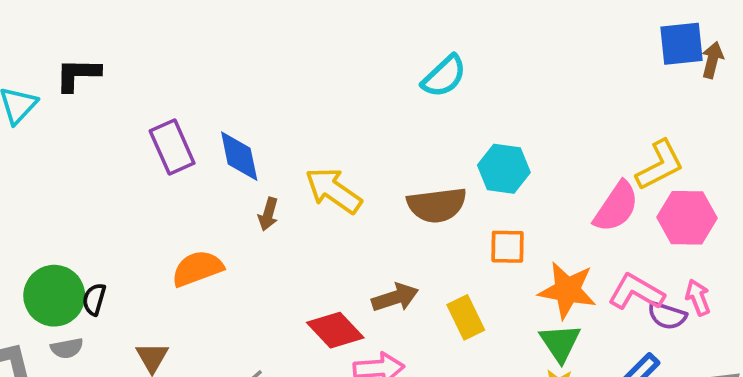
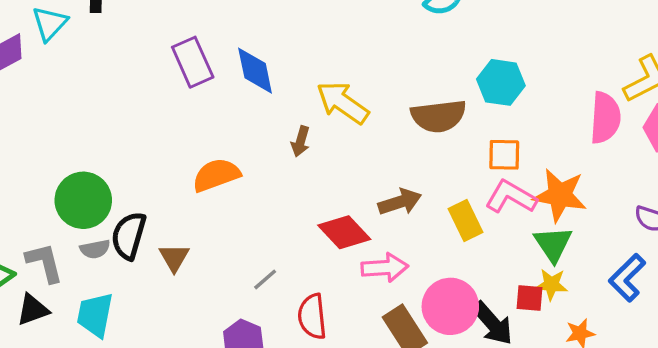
pink semicircle: (616, 207) -> (605, 118), turned -30
brown arrow: (268, 214) -> (300, 141), moved
pink L-shape: (636, 292) -> (511, 197), moved
black semicircle: (94, 299) -> (129, 236), moved, size x1.6

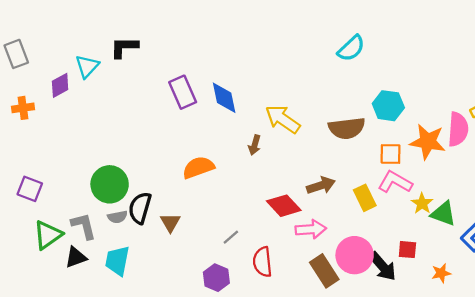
orange star: (560, 195) -> (428, 142), moved
green triangle: (553, 244) -> (443, 214), moved, turned -36
yellow star: (551, 284) -> (422, 203), moved, turned 30

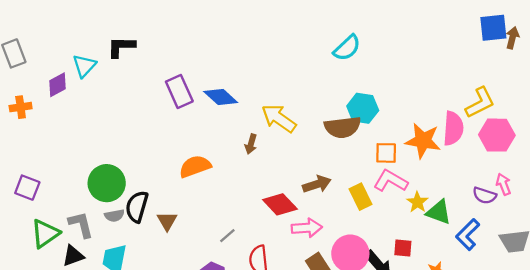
blue diamond: (224, 98) -> (221, 97), turned -36
cyan hexagon: (388, 106) -> (363, 108), moved

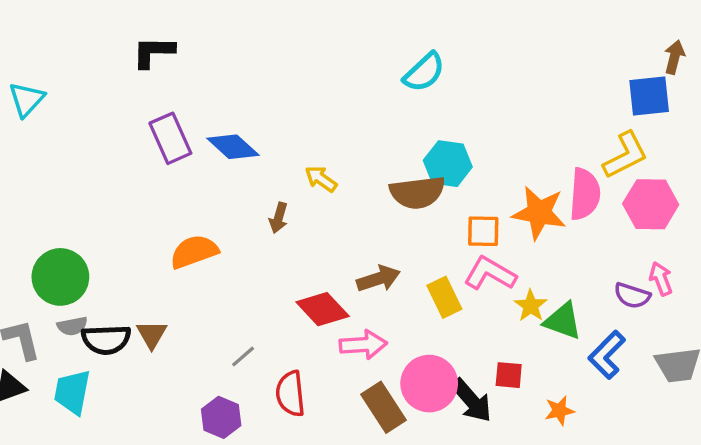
blue square: (493, 28) -> (649, 96), moved
black L-shape: (121, 47) -> (153, 52), moved
yellow arrow: (279, 118) -> (321, 179), size x0.6
black semicircle: (137, 207) -> (106, 340), moved, turned -108

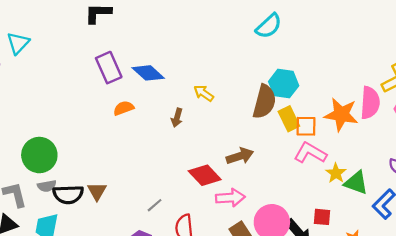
brown semicircle: (417, 192) -> (264, 102), turned -68
orange semicircle: (194, 252) -> (124, 108), moved, size x0.7
yellow rectangle: (444, 297) -> (289, 119), moved

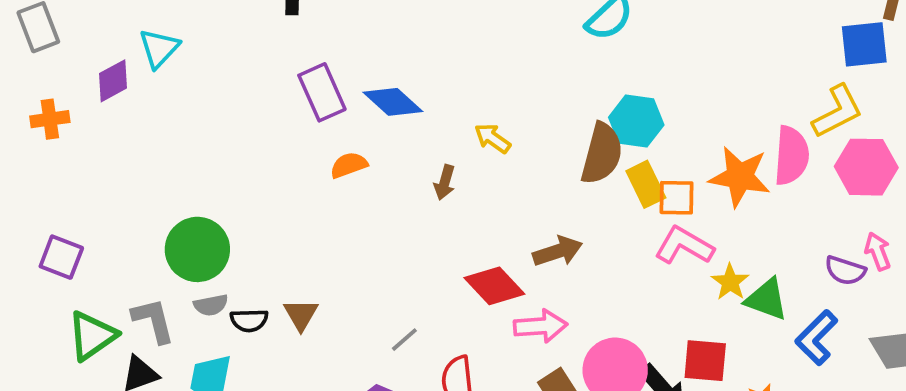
black semicircle: (68, 194) -> (249, 320), size x0.7
red square: (322, 217) -> (705, 361), size x1.4

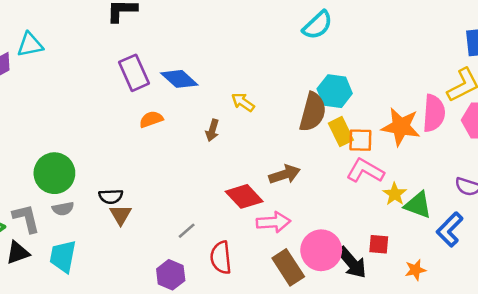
cyan triangle: (159, 48) -> (30, 45), turned 36
black semicircle: (249, 320) -> (111, 196), moved
red square: (705, 361) -> (379, 244), size x0.7

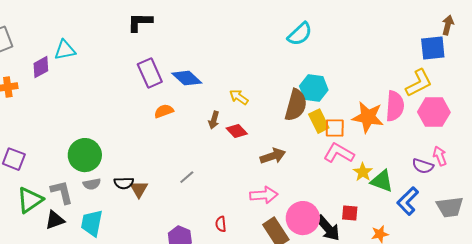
black semicircle: (111, 196) -> (124, 183), moved
red diamond: (244, 196) -> (237, 131), moved, size x0.7
gray line: (187, 231) -> (187, 177), moved
red semicircle: (221, 258) -> (221, 224), size x0.6

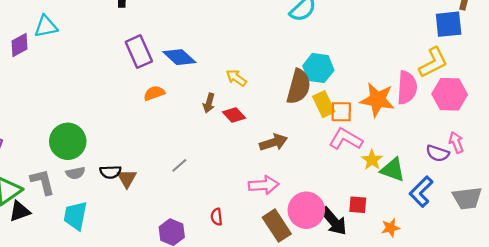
black triangle: (55, 220) -> (20, 211), moved

